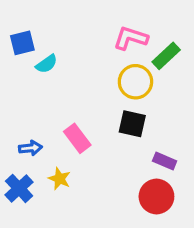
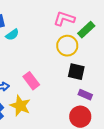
black square: (132, 124) -> (76, 72), moved
yellow star: (60, 179) -> (20, 106), size x1.5

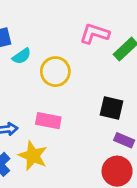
yellow circle: (67, 46) -> (55, 72), moved
pink rectangle: (31, 81) -> (48, 121), turned -42

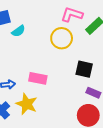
yellow circle: (55, 72) -> (62, 38), moved

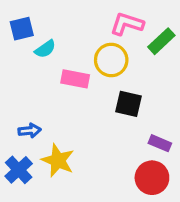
black square: (84, 69) -> (128, 104), moved
pink rectangle: (38, 78) -> (75, 79), moved

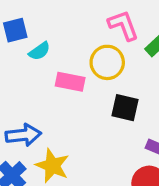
pink L-shape: (127, 24) -> (123, 25), turned 52
blue arrow: (30, 131) -> (23, 135), size x1.5

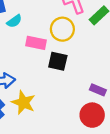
black square: (125, 108) -> (58, 61), moved

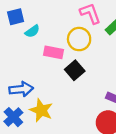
black square: (58, 61) -> (75, 70), turned 36

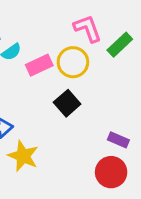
pink rectangle: (53, 52) -> (39, 65), moved, turned -36

